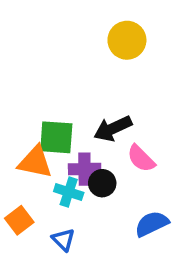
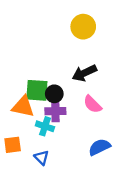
black arrow: (113, 128) -> (84, 73), moved
black circle: (102, 183) -> (54, 94), moved
orange square: (19, 220) -> (13, 145), turned 30

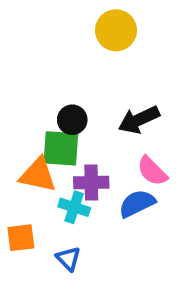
yellow circle: (83, 27) -> (116, 30), moved
black circle: (54, 94) -> (72, 120), moved
blue semicircle: (99, 147) -> (137, 203), moved

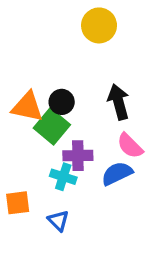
black arrow: (139, 120) -> (119, 102), turned 100
green square: (61, 148) -> (52, 126), turned 36
orange triangle: (38, 175) -> (27, 107), moved

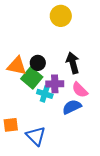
purple cross: (78, 156) -> (55, 84), moved
cyan cross: (63, 177) -> (45, 94), moved
blue triangle: (58, 221) -> (36, 136), size x1.5

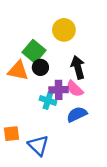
yellow circle: (61, 16) -> (64, 30), moved
green square: (32, 78) -> (34, 51), moved
pink semicircle: (80, 90) -> (75, 89), moved

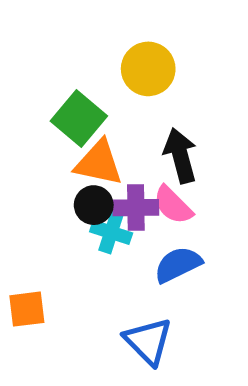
black circle: (40, 67) -> (94, 205), moved
orange triangle: (18, 71) -> (99, 163), moved
blue triangle: (38, 145) -> (148, 341), moved

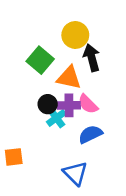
black arrow: (180, 156) -> (92, 58), moved
orange triangle: (99, 163) -> (69, 78), moved
cyan cross: (111, 232) -> (56, 118), turned 36

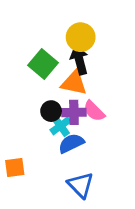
black arrow: (92, 58) -> (79, 60), moved
blue semicircle: (90, 134) -> (71, 143), moved

